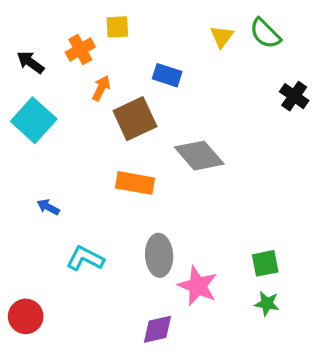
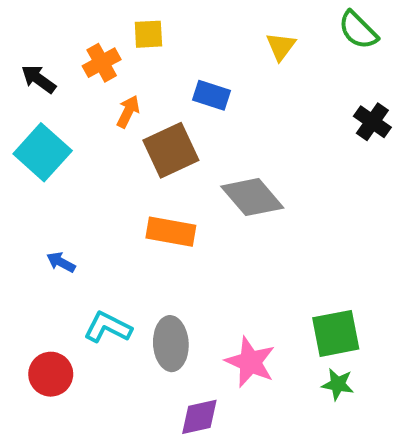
green semicircle: (265, 33) -> (358, 30), moved
gray ellipse: (159, 255) -> (171, 344), moved
green square: (265, 263) -> (336, 333), size x1.4
red circle: (26, 316) -> (51, 374), moved

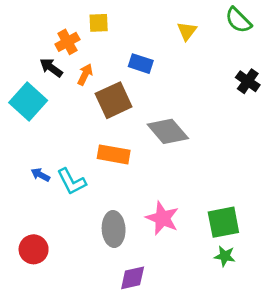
black arrow: (39, 79) -> (51, 68), moved
cyan L-shape: (108, 327) -> (72, 182), moved, turned -144
pink star: (250, 362) -> (162, 218), moved

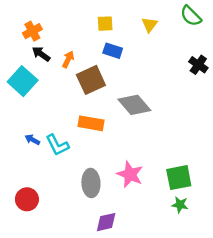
yellow square: (99, 23) -> (105, 24), moved
orange cross: (67, 42) -> (32, 31), moved

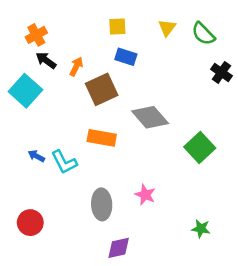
green semicircle: (191, 16) -> (203, 34), moved
pink star: (130, 174) -> (145, 195), size x0.7
green square: (179, 178) -> (200, 148), moved, turned -32

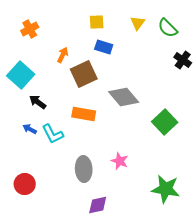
black arrow: (46, 60) -> (38, 102), moved
green star: (201, 229) -> (166, 189), size x1.8

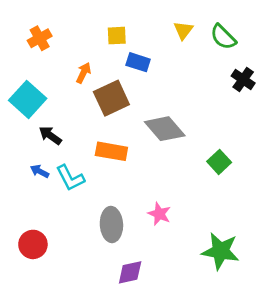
yellow square: (97, 22) -> (117, 36), moved
green square: (165, 122) -> (219, 162), size x0.7

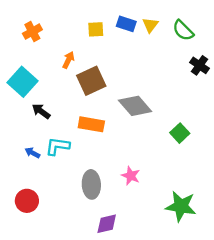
blue rectangle: (138, 62) -> (126, 24), moved
blue arrow: (40, 171) -> (32, 153), moved
cyan L-shape: (70, 178) -> (57, 146), turned 125

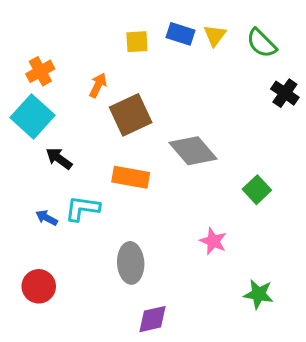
orange cross: (32, 32) -> (40, 71), moved
pink star: (131, 176) -> (213, 241), moved
green star: (181, 206) -> (258, 294), size x0.7

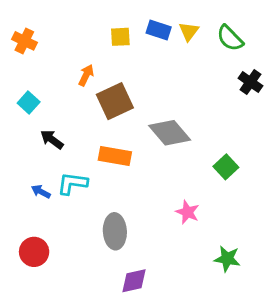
orange cross: (40, 71) -> (24, 41), moved, turned -35
cyan square: (32, 116) -> (29, 103), size x0.6

